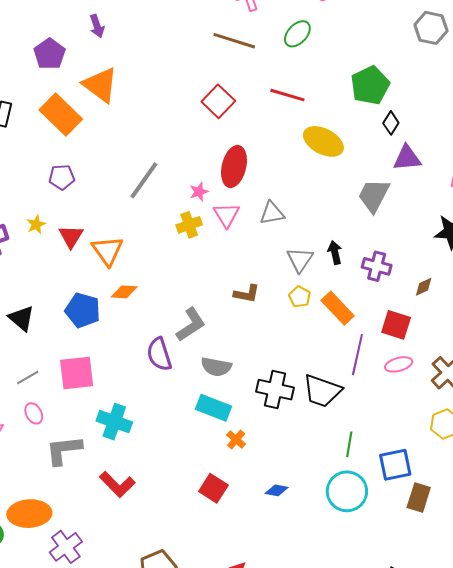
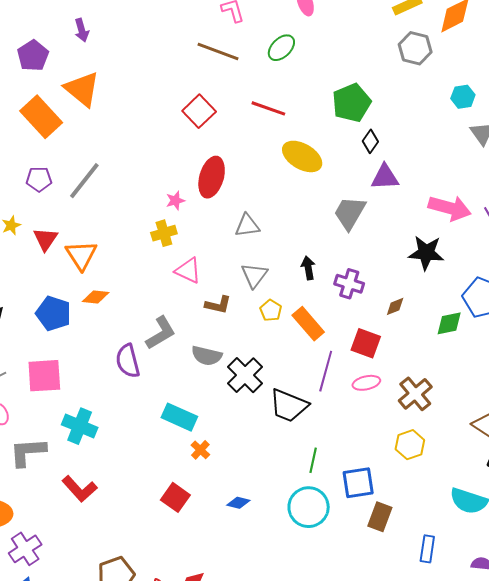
gray line: (144, 180) -> (84, 181), moved
pink triangle: (226, 215) -> (188, 271), moved, turned -36
gray triangle: (300, 260) -> (254, 275), moved
gray semicircle: (216, 367) -> (207, 356), moved
black cross: (275, 390) -> (245, 375), moved, turned 30

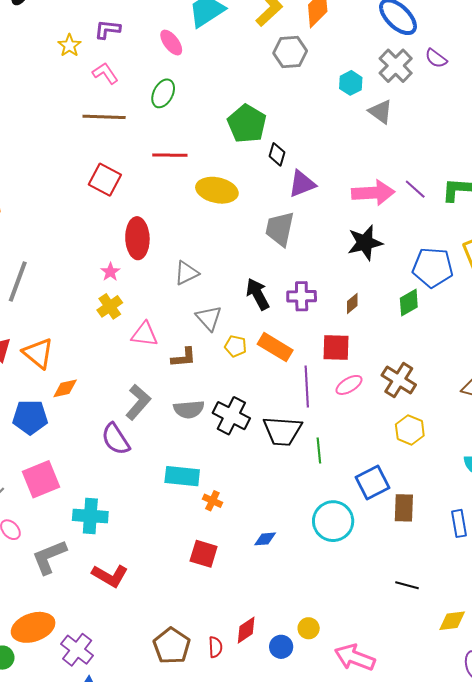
black arrow: (308, 268) -> (258, 294), size x1.4
green line: (313, 460) -> (319, 450), moved

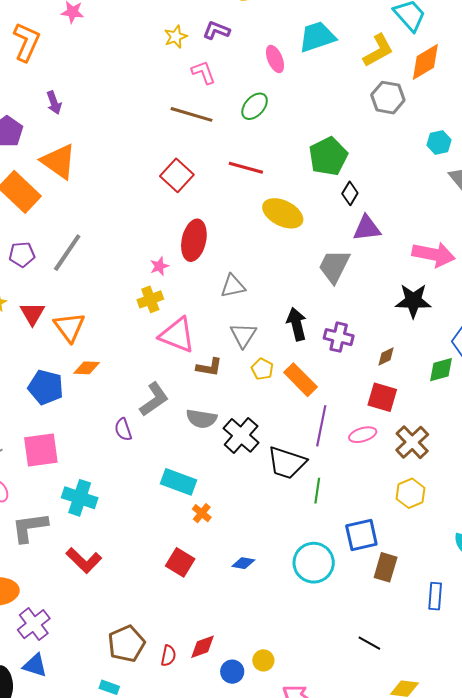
pink triangle: (145, 334) -> (177, 335), size x1.4
red square: (336, 348) -> (382, 397), moved
purple semicircle: (116, 439) -> (123, 429), size x0.7

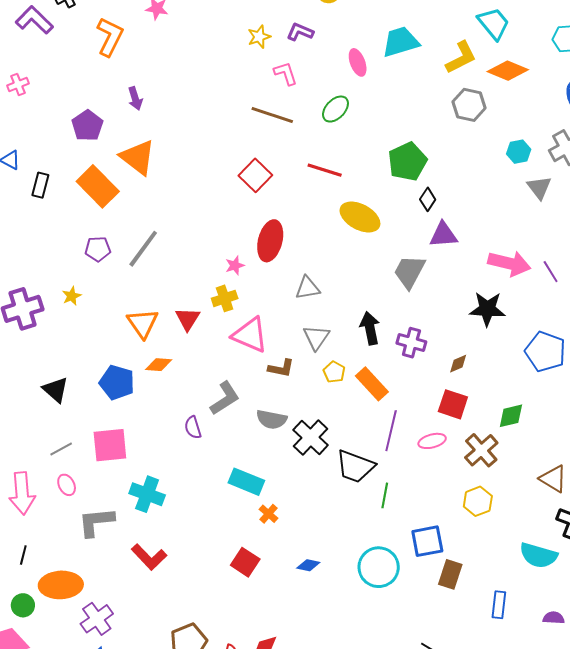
orange diamond: (425, 62) -> (508, 71), turned 51
red triangle: (32, 314) -> (188, 319), moved
green diamond: (441, 370) -> (511, 416), moved

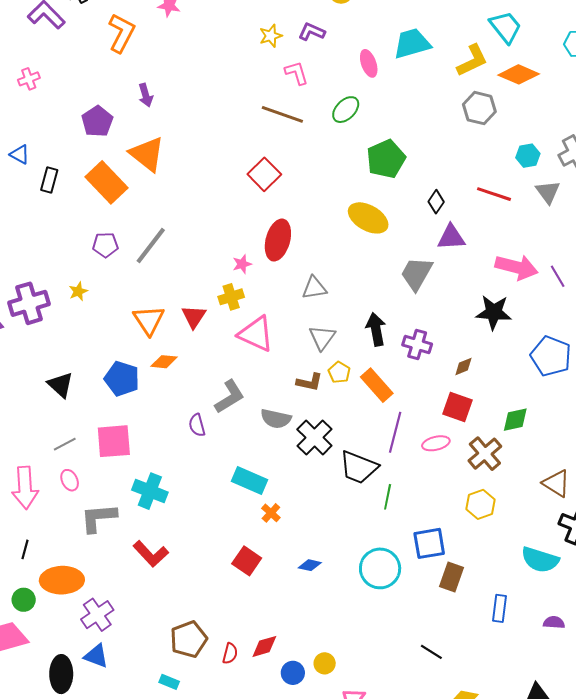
green pentagon: (407, 162) -> (386, 159), moved
red line: (325, 170) -> (494, 194), moved
brown L-shape: (281, 368) -> (309, 382), moved

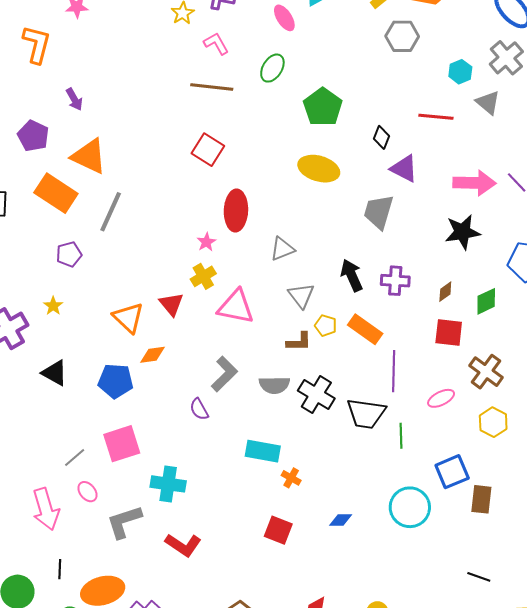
purple triangle: (451, 237) -> (404, 169), turned 44
gray line: (151, 246) -> (111, 212), moved
black triangle: (60, 385) -> (55, 373), moved
green diamond: (515, 420) -> (486, 301), moved
pink ellipse: (436, 443) -> (441, 398), moved

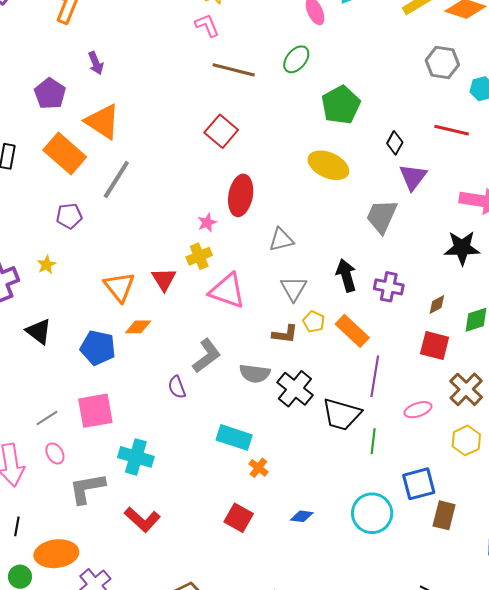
gray hexagon: (402, 36) -> (442, 62), moved
pink L-shape: (216, 44) -> (207, 25), moved
purple triangle: (404, 169) -> (413, 177), turned 32

